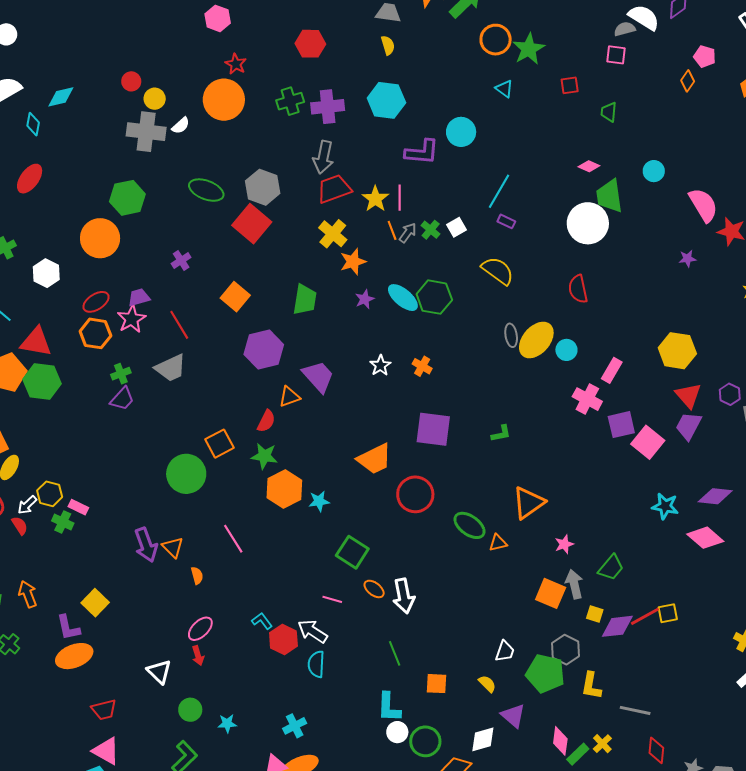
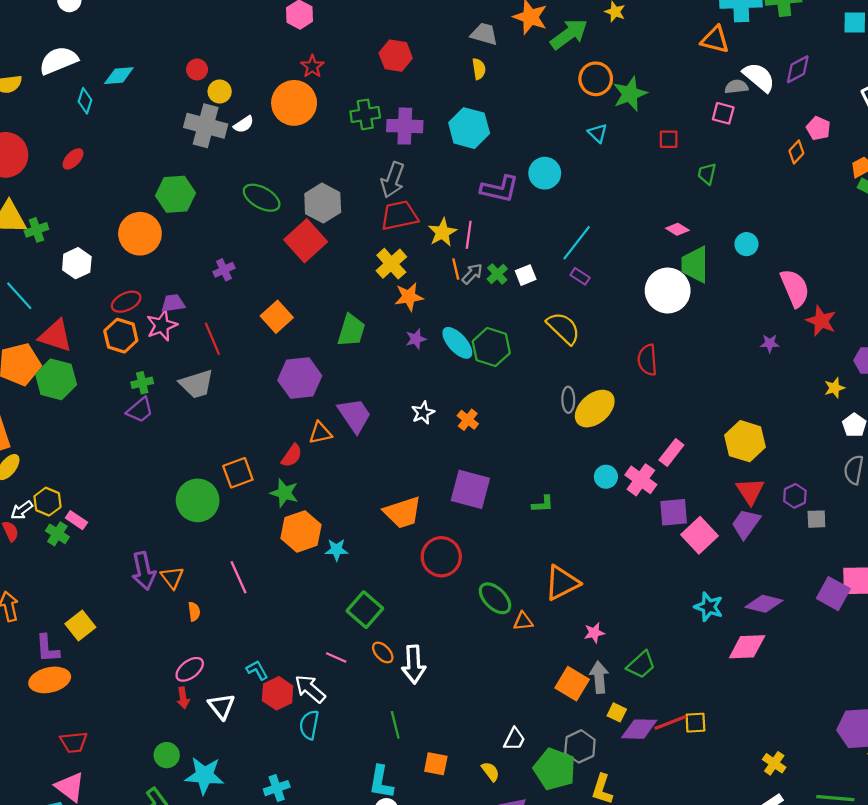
red ellipse: (30, 179) -> (73, 159), size x0.7
cyan circle: (566, 350) -> (606, 477), moved
pink diamond: (705, 538) -> (747, 647), turned -51
white triangle: (159, 672) -> (221, 706), moved
cyan star: (227, 724) -> (204, 775), size x1.8

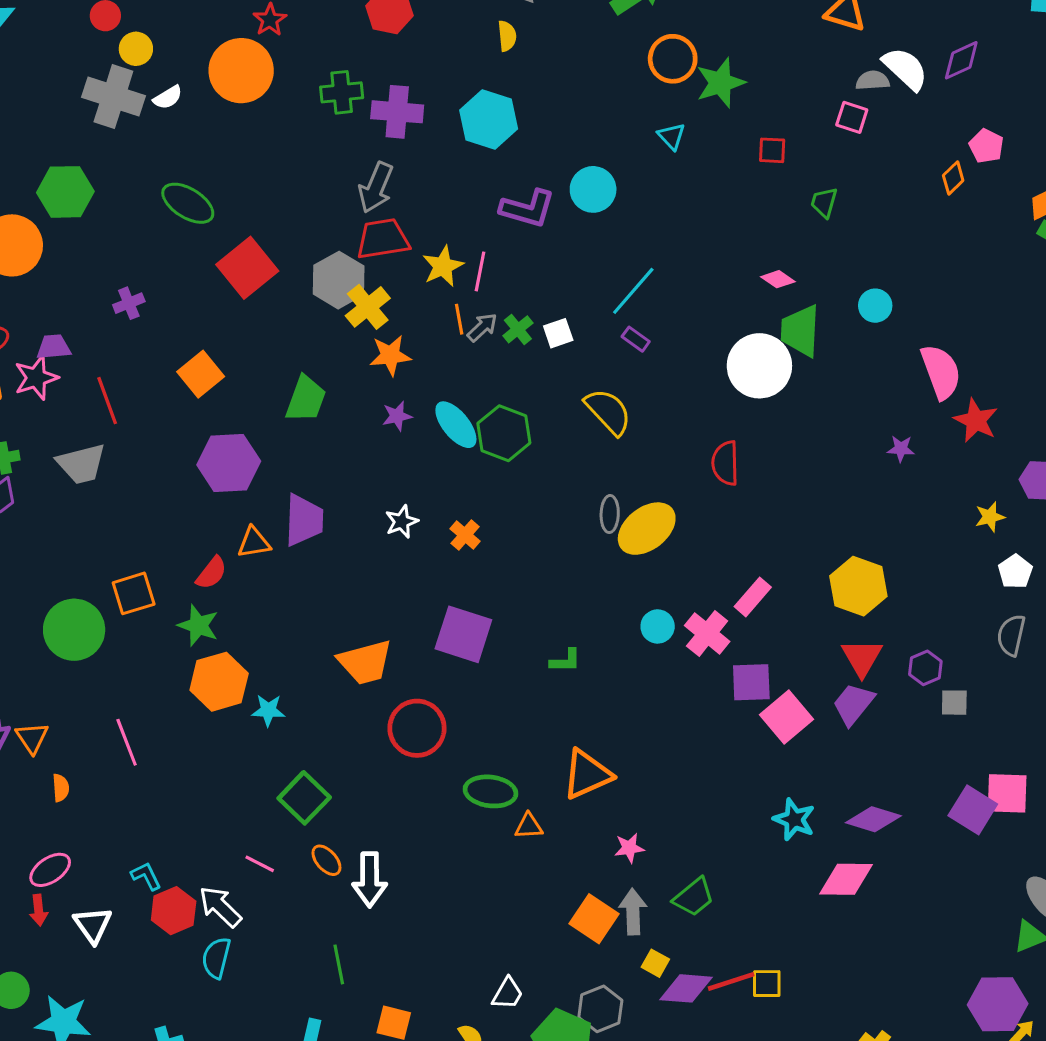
gray hexagon: (323, 203) -> (339, 280), moved
purple trapezoid: (354, 415) -> (304, 520), turned 33
green ellipse: (495, 598) -> (490, 791), turned -40

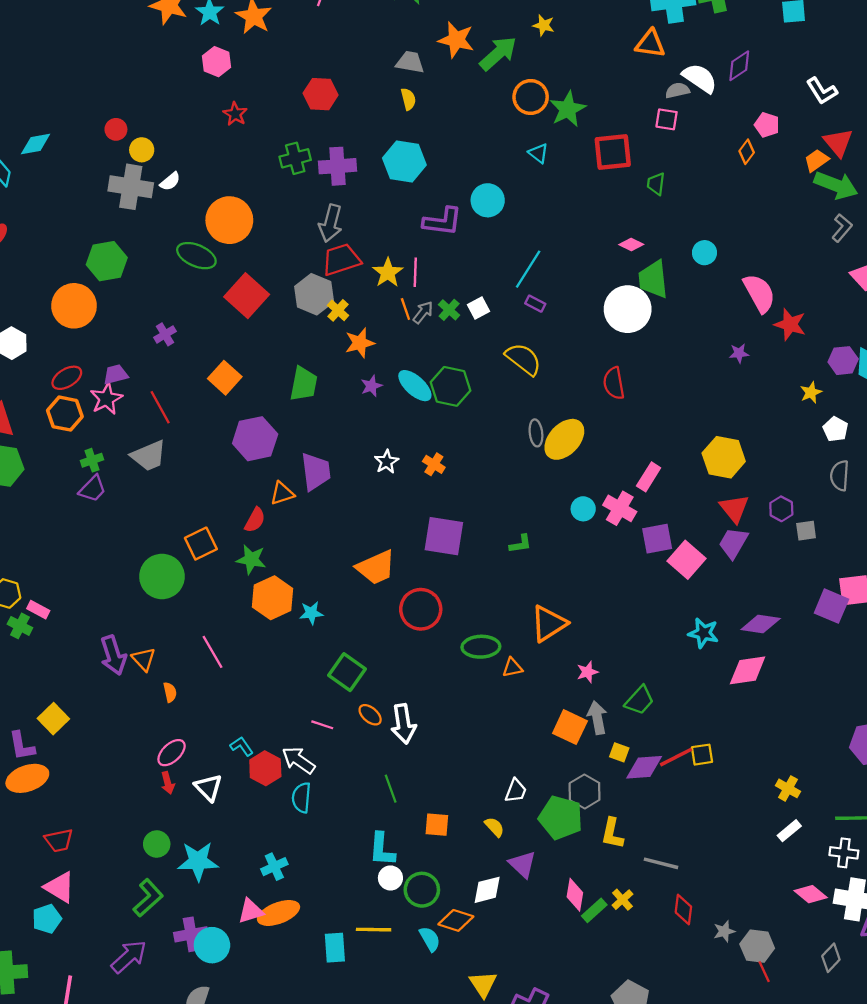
orange circle: (241, 71) -> (229, 220), moved
red square: (772, 150) -> (613, 152), size x1.8
yellow cross: (368, 307) -> (338, 310), size x0.7

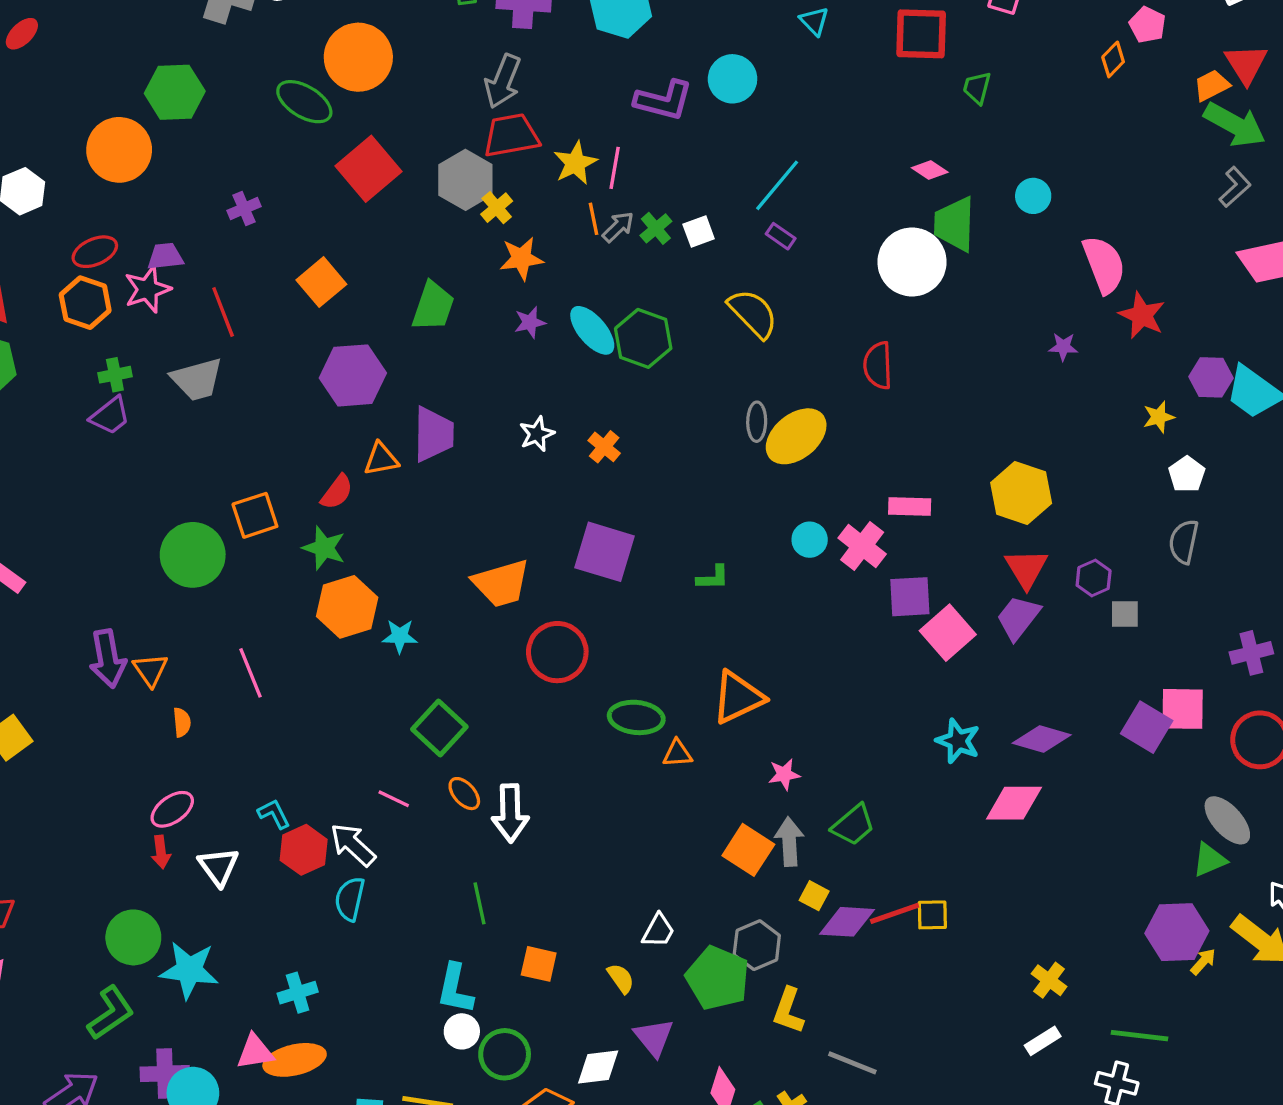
pink rectangle: (649, 477) -> (910, 506), turned 52
green circle: (157, 844) -> (133, 937), size x1.4

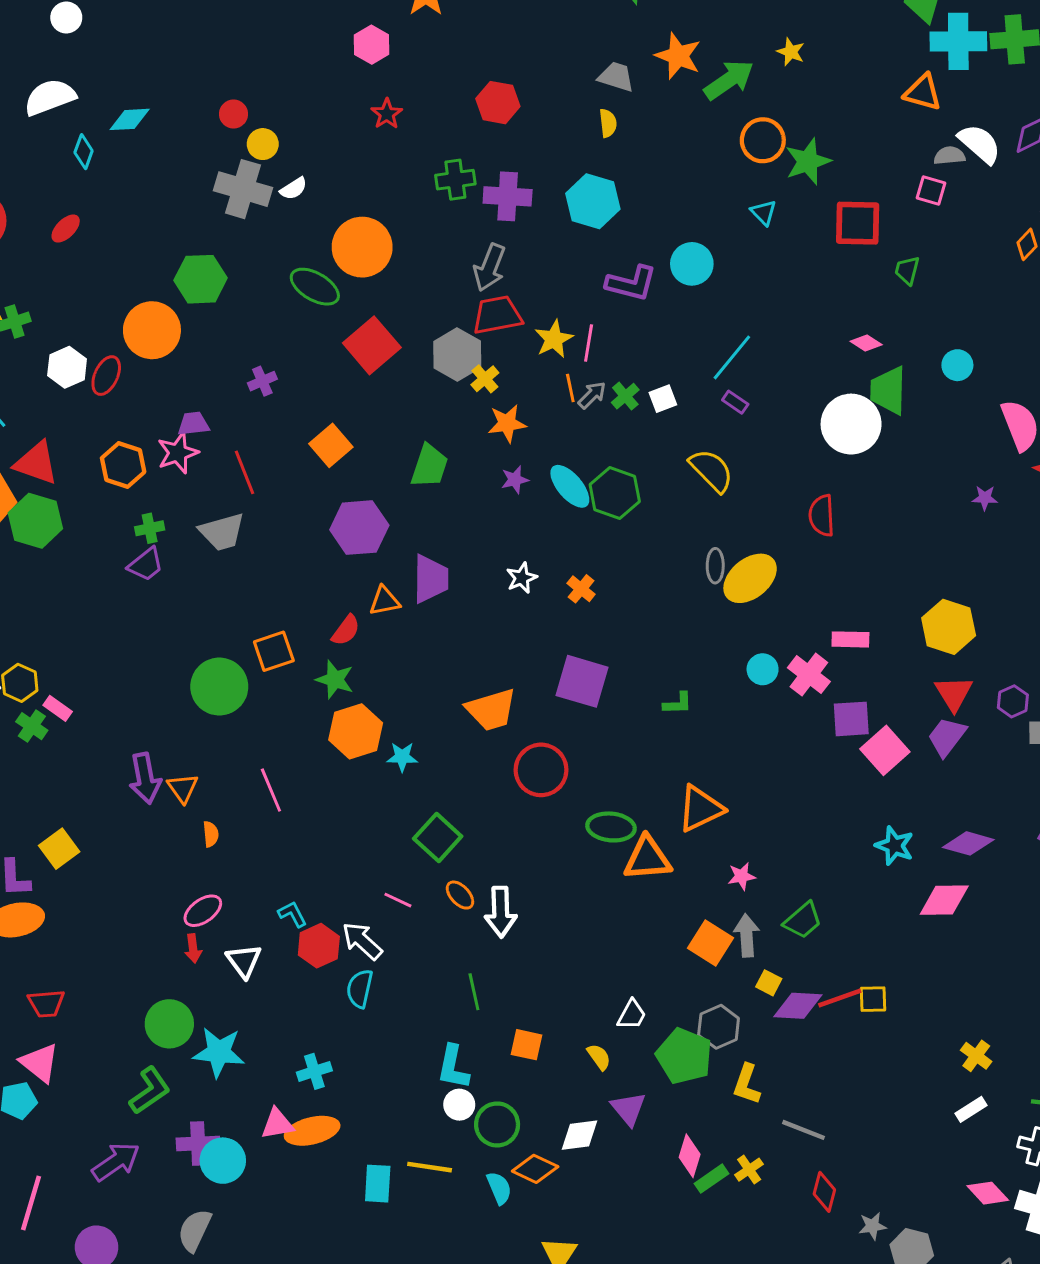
red ellipse: (95, 252) -> (106, 376), moved, turned -42
orange triangle: (677, 753) -> (647, 858), size x1.8

